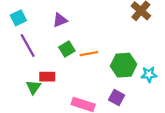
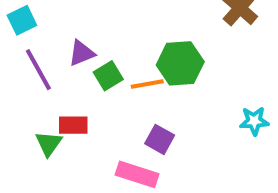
purple triangle: (60, 20) -> (82, 53), moved
green hexagon: (124, 65) -> (180, 63), moved
purple square: (117, 98) -> (160, 139), moved

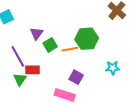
purple triangle: (82, 53) -> (37, 33), turned -32
purple line: (38, 70) -> (18, 56), moved
cyan star: (254, 121) -> (113, 68), moved

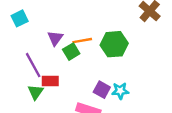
orange line: (70, 49) -> (82, 41), moved
cyan star: (113, 68) -> (120, 91), moved

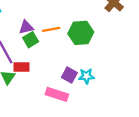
purple triangle: (55, 38) -> (26, 27), turned 42
green square: (71, 52) -> (31, 40), moved

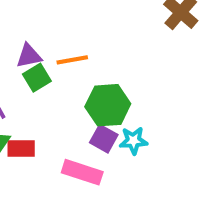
green hexagon: (81, 33) -> (108, 105), moved
red rectangle: (22, 67) -> (21, 149), moved

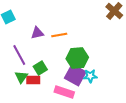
green square: (37, 78) -> (40, 68), moved
purple square: (104, 139) -> (75, 75), size x1.5

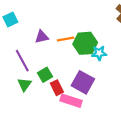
green hexagon: (77, 58) -> (85, 43), moved
cyan star: (90, 76) -> (99, 53), moved
red rectangle: (33, 80) -> (57, 88), moved, turned 64

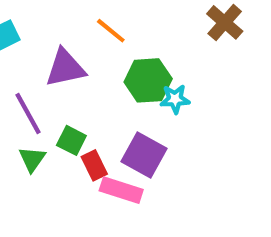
purple triangle: (42, 37) -> (65, 68), size x1.5
orange line: (66, 39) -> (111, 31), moved, turned 49
green square: (45, 75) -> (71, 140), turned -32

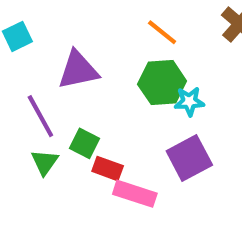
orange line: (111, 31) -> (162, 32), moved
purple square: (144, 155) -> (189, 158), moved, turned 33
red rectangle: (94, 165) -> (108, 169), turned -44

